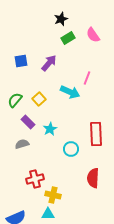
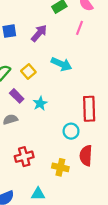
pink line: (87, 78) -> (80, 28), moved
cyan circle: (71, 149) -> (71, 131), moved
yellow cross: (53, 195) -> (60, 167), moved

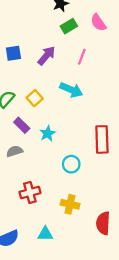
pink line: (80, 28) -> (82, 57), moved
cyan circle: (71, 131) -> (71, 164), moved
red semicircle: (86, 156) -> (103, 223), moved

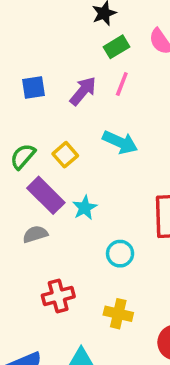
pink line: (82, 57) -> (122, 84), moved
purple rectangle: (22, 125) -> (46, 195), size x1.5

